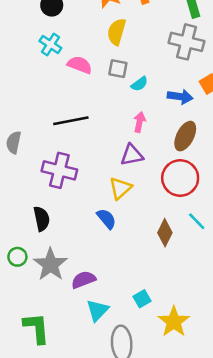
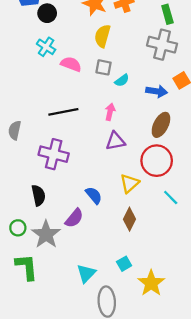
pink arrow: (139, 122) -> (110, 112), moved
yellow triangle: (120, 188) -> (130, 183), moved
brown diamond: (165, 233) -> (130, 219), moved
purple semicircle: (84, 280) -> (74, 218), moved, turned 150
green L-shape: (36, 328) -> (27, 267), moved

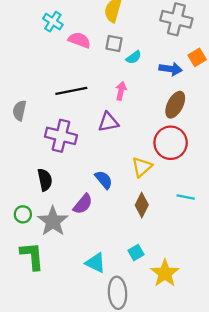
purple triangle: (115, 141) -> (108, 122), moved
cyan line: (171, 197) -> (186, 197), moved, turned -35
cyan triangle: (86, 273) -> (96, 263), turned -48

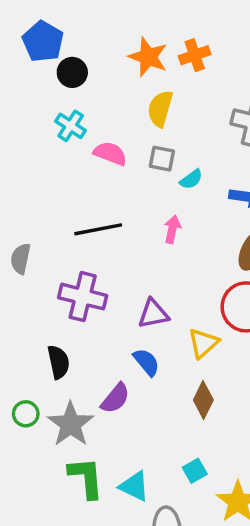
purple triangle: (108, 122) -> (153, 314), moved
green L-shape: (32, 256) -> (86, 478), moved

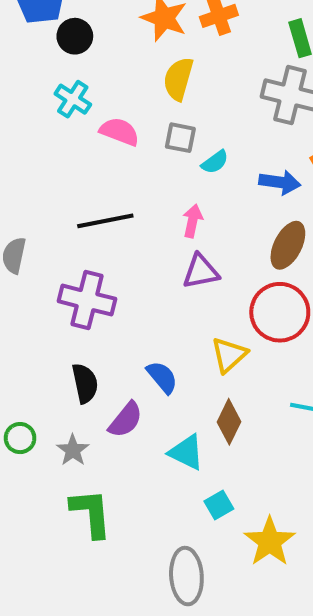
purple triangle: (153, 314) -> (201, 272), moved
black semicircle: (58, 362) -> (85, 383), moved
gray star: (71, 424) -> (73, 450), size x0.6
cyan triangle: (134, 486) -> (186, 452), moved

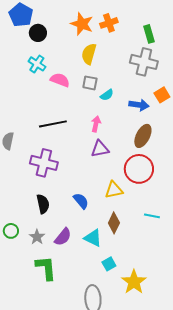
yellow triangle: (229, 355) -> (114, 190), turned 30
purple semicircle: (126, 420) -> (63, 237), moved

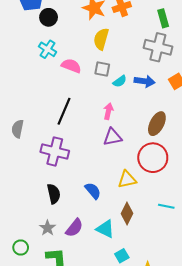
blue arrow: (139, 105) -> (145, 81), moved
black line: (53, 124) -> (64, 111), turned -56
green circle: (11, 231) -> (21, 247), moved

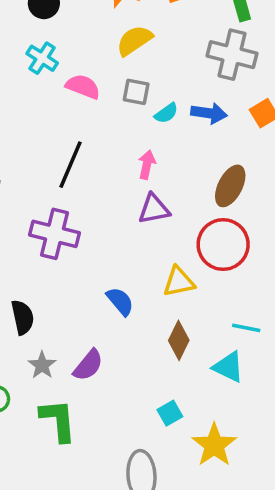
yellow semicircle: (101, 39) -> (134, 40), turned 40
black semicircle: (54, 194) -> (23, 317), moved
cyan triangle: (105, 229) -> (228, 367), moved

